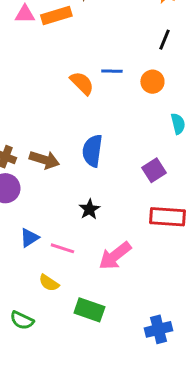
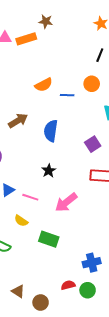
blue line: (112, 71) -> (67, 95), moved
orange semicircle: (82, 83) -> (44, 85), turned 108
brown arrow: (44, 160) -> (18, 121), moved, turned -48
blue cross: (158, 329) -> (92, 263), moved

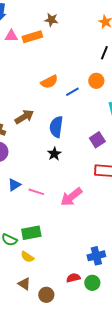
blue line: (67, 95) -> (72, 92), turned -32
black star: (49, 171) -> (54, 154), moved
yellow semicircle: (21, 221) -> (27, 257), moved
green rectangle: (49, 239) -> (31, 233), moved, turned -30

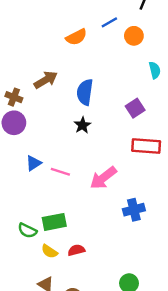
blue line: (72, 92) -> (109, 22), moved
blue cross: (96, 256) -> (134, 210), moved
red semicircle: (73, 278) -> (76, 250), moved

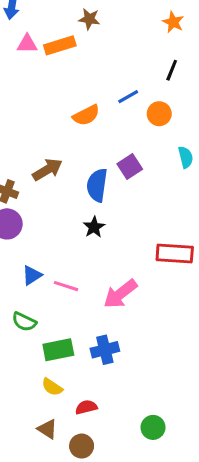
purple square: (135, 108) -> (130, 167), moved
blue cross: (134, 210) -> (105, 350), moved
green semicircle: (27, 231) -> (24, 322), moved
red semicircle: (76, 250) -> (86, 407), moved

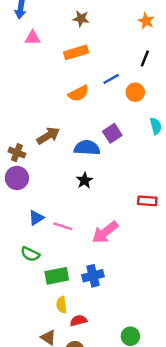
orange rectangle: (60, 45) -> (76, 52), moved
blue semicircle: (97, 185) -> (87, 148), turned 85
red rectangle: (175, 253) -> (147, 201), size x0.7
yellow semicircle: (52, 387) -> (62, 305), moved, turned 49

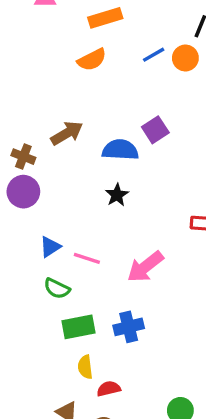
orange circle: (135, 92) -> (185, 58), moved
orange semicircle: (78, 93) -> (92, 60), moved
green semicircle: (30, 254) -> (57, 288), moved

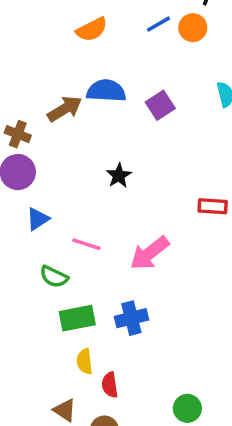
blue semicircle: (120, 150) -> (106, 91), moved
blue triangle: (50, 247) -> (38, 219), moved
red semicircle: (109, 389) -> (110, 385), turned -85

